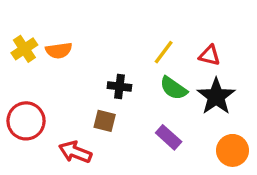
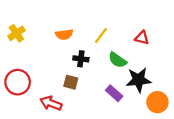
orange semicircle: (59, 50) -> (64, 34), moved
yellow line: (164, 52) -> (101, 36), moved
black star: (216, 96) -> (139, 80), moved, turned 30

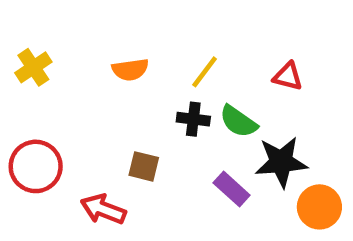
black cross: (81, 59) -> (193, 119), moved

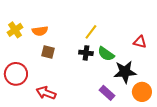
orange semicircle: (130, 70) -> (40, 31), moved
red triangle: (288, 76) -> (140, 42), moved
brown square: (144, 166) -> (48, 52), moved
purple rectangle: (232, 189) -> (107, 93), moved

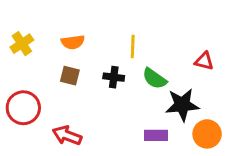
orange semicircle: (40, 31) -> (73, 42), moved
yellow line: (91, 32) -> (133, 47), turned -35
black cross: (86, 53) -> (114, 77), moved
purple rectangle: (107, 93) -> (156, 135), turned -42

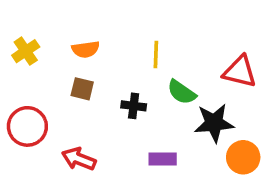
red triangle: (204, 61) -> (240, 72), size x1.5
black cross: (114, 77) -> (134, 106), moved
purple rectangle: (156, 135) -> (163, 159), moved

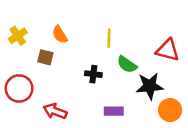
orange semicircle: (86, 49) -> (60, 35), turned 66
brown square: (82, 89) -> (45, 57), moved

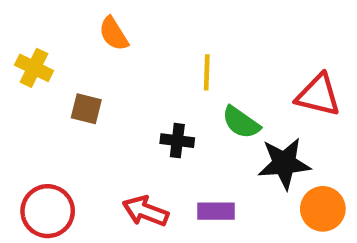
orange semicircle: (60, 35) -> (114, 34), moved
yellow cross: (18, 36) -> (34, 68), turned -30
red circle: (19, 88) -> (48, 211), moved
red arrow: (55, 111) -> (145, 211), moved

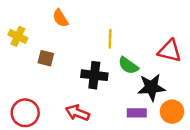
black cross: (177, 141) -> (94, 75), size x1.5
purple rectangle: (216, 211) -> (137, 113), moved

